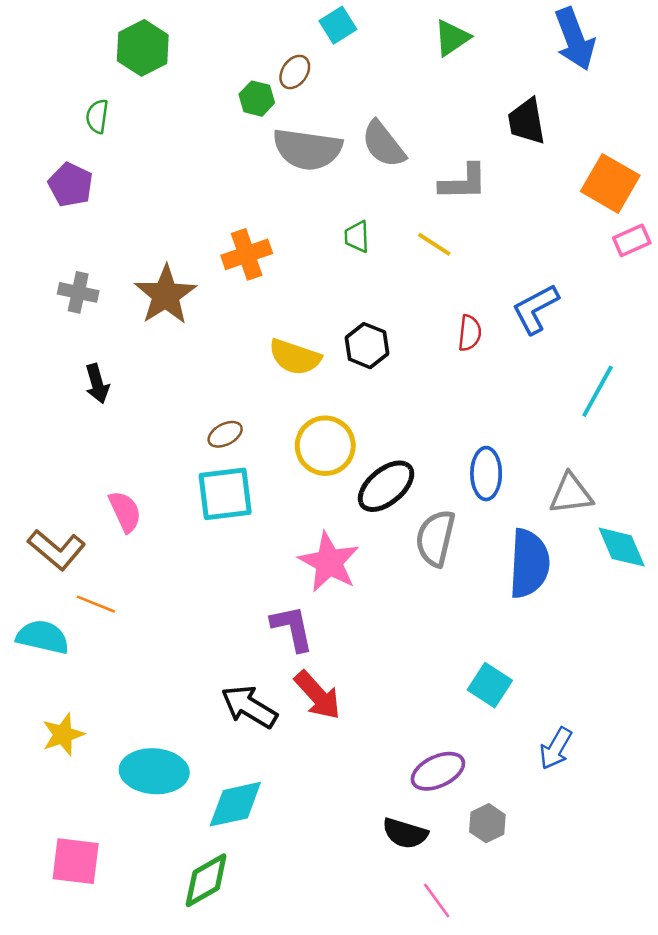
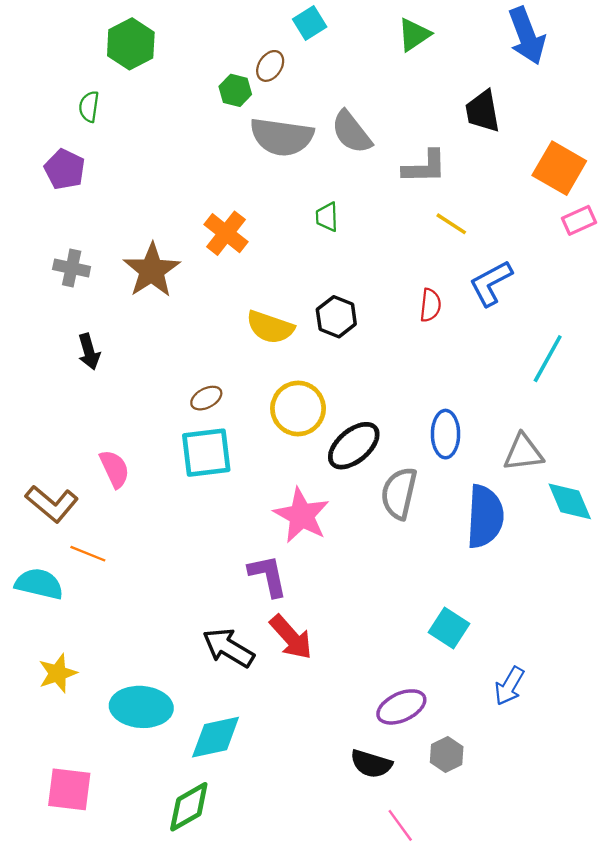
yellow line: (434, 244) -> (451, 224), moved
orange cross: (247, 254) -> (226, 233), turned -33

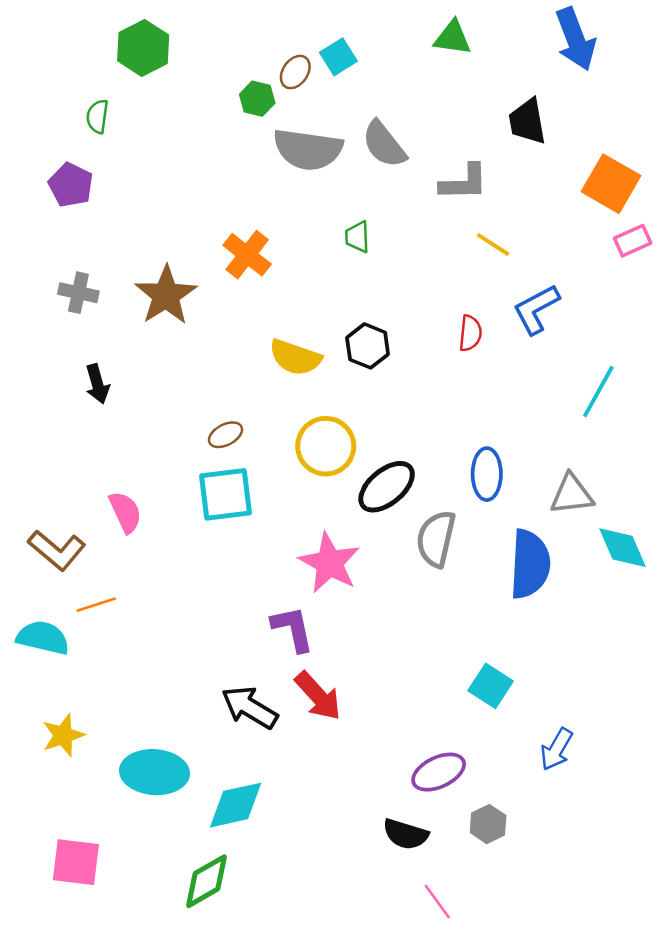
cyan square: (310, 23) -> (338, 57), moved
green triangle: (414, 35) -> (453, 38), turned 42
orange line: (88, 554) -> (96, 605), turned -40

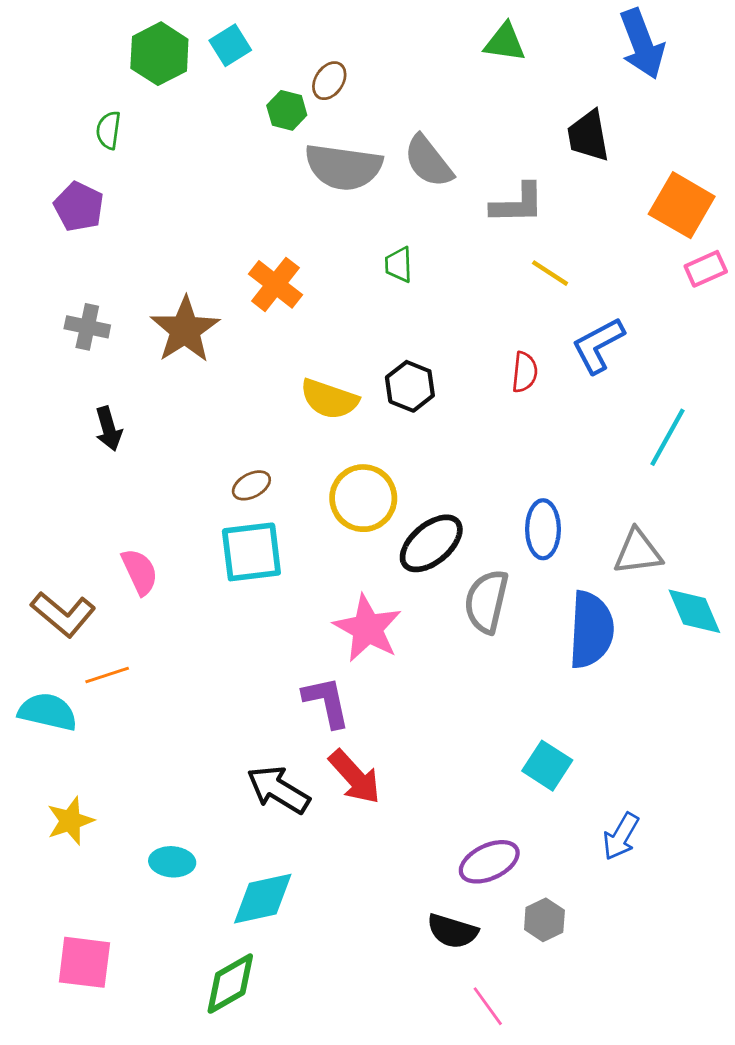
cyan square: (338, 57) -> (230, 45), moved
cyan ellipse: (154, 772) -> (172, 862), size x0.6

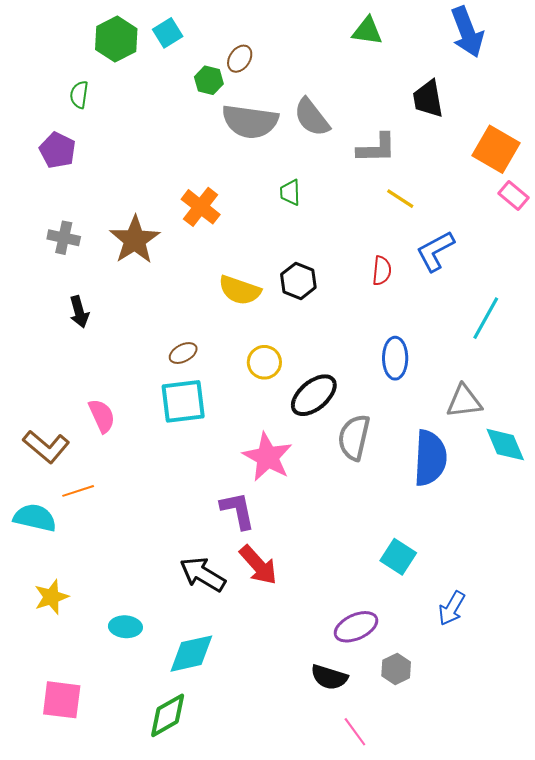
pink rectangle: (706, 269) -> (513, 196), turned 64
yellow circle: (363, 498) -> (264, 362), size x0.7
blue ellipse: (543, 529) -> (395, 358), moved

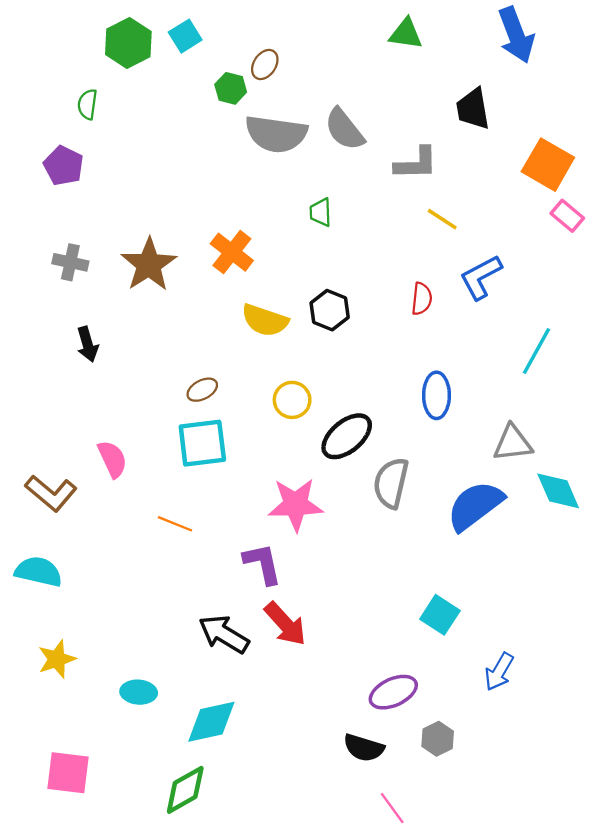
orange cross: (201, 207) -> (232, 252), moved
pink star: (268, 457) -> (296, 505), turned -30
blue semicircle: (430, 458) -> (475, 506), turned -130
orange line: (78, 491) -> (175, 524), moved, turned 40

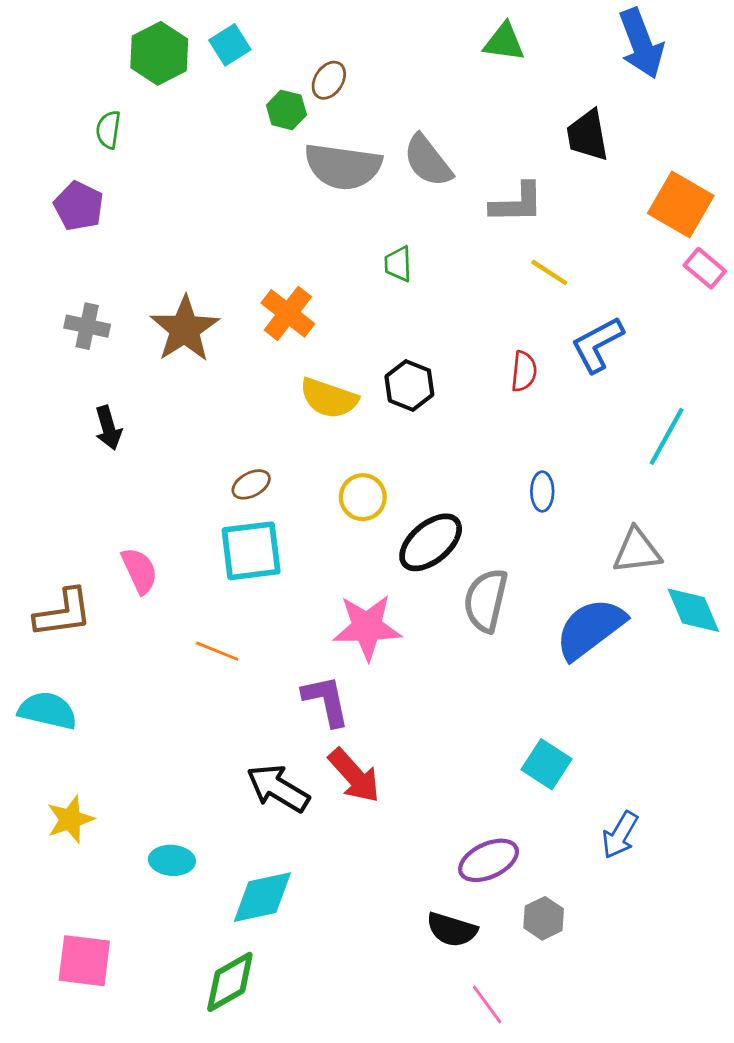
blue ellipse: (436, 395) -> (542, 491), size x0.7
brown L-shape: (51, 493) -> (63, 613), turned -48

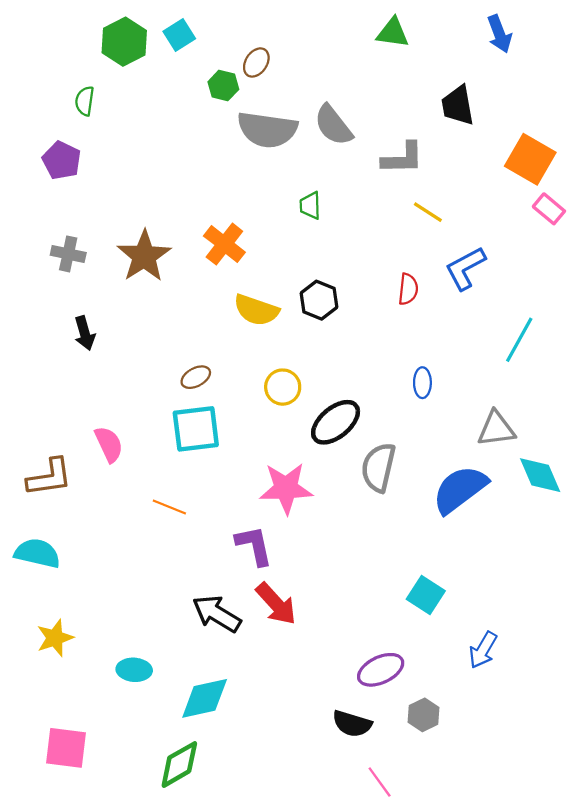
blue arrow: (641, 43) -> (499, 34), size x0.7

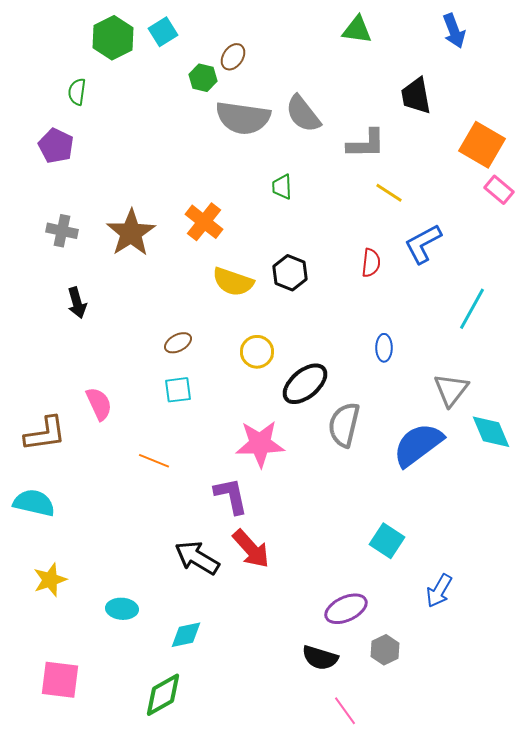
cyan square: (196, 429) -> (178, 390), size x0.6
gray triangle: (496, 429) -> (451, 390), turned -45
cyan diamond: (205, 698) -> (186, 635), size x0.7

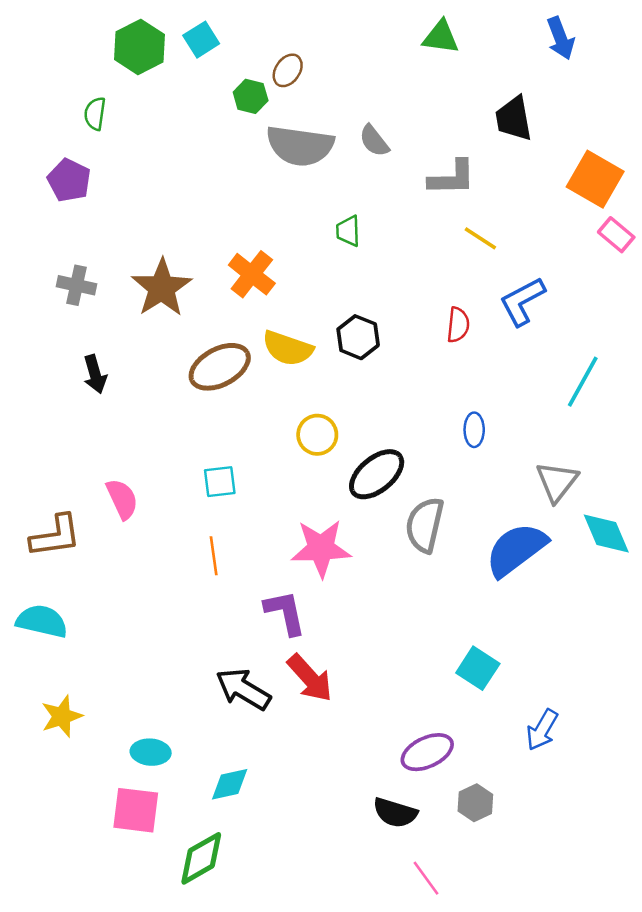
gray semicircle: (303, 114) -> (374, 141), size x0.7
brown ellipse: (178, 343) -> (220, 367), moved, size x1.8
orange line: (154, 461) -> (214, 556), moved, turned 60
pink square: (60, 680) -> (136, 810), moved

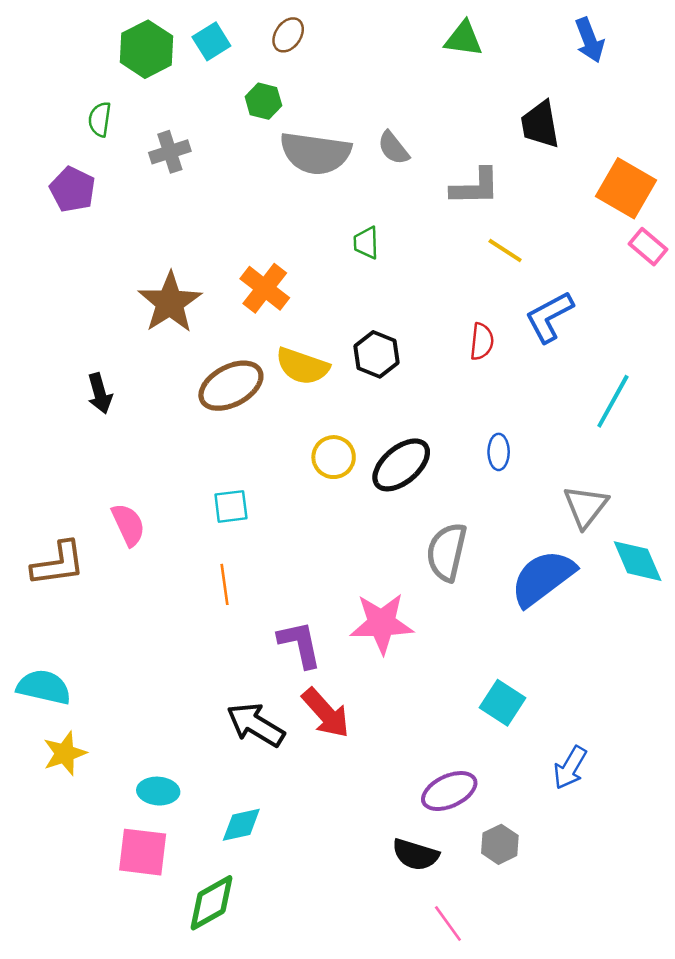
brown ellipse: (288, 70) -> (288, 35), moved
gray cross: (76, 285) -> (170, 152), moved, turned -30
black ellipse: (377, 474) -> (401, 465), moved
pink star: (321, 548) -> (382, 623), moved
cyan semicircle: (42, 621) -> (44, 687), moved

